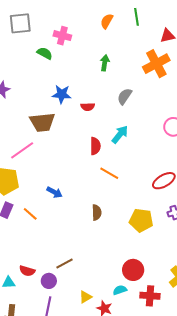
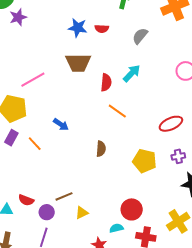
red semicircle: (88, 107) -> (102, 29), moved
brown trapezoid: (42, 122) -> (78, 63), moved
yellow triangle: (85, 297) -> (82, 213), moved

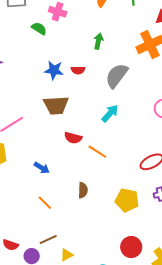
gray semicircle: (140, 36) -> (117, 76), size x1.5
red semicircle: (106, 82) -> (73, 138), moved, turned 102
orange line: (35, 144) -> (45, 203), moved
red circle: (132, 209) -> (131, 247), moved

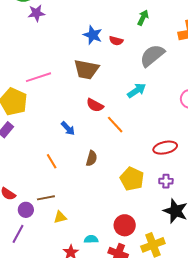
blue arrow: (42, 168) -> (68, 128), moved

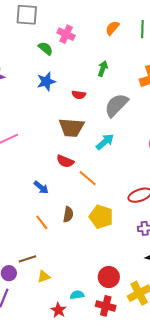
blue star: (93, 35) -> (46, 81), moved, turned -30
brown trapezoid: (86, 69) -> (71, 127), moved
orange line: (52, 161) -> (42, 222), moved
yellow pentagon: (132, 179) -> (101, 217), moved

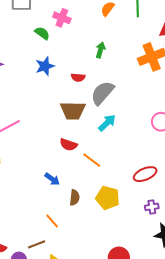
gray semicircle: (116, 105) -> (102, 93), moved
blue arrow: (41, 187) -> (52, 179), moved
orange line: (42, 222) -> (52, 221), moved

